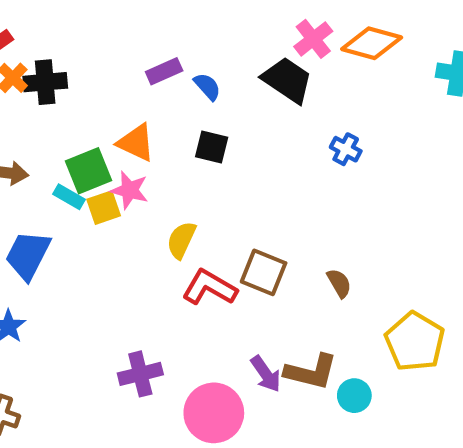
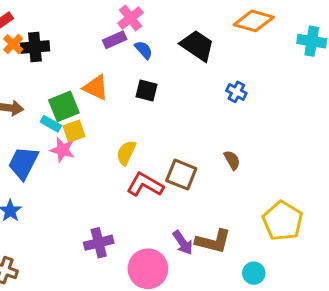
pink cross: (313, 39) -> (131, 18), moved
pink star: (129, 190) -> (62, 150), moved
brown semicircle: (339, 283) -> (232, 160), moved
cyan circle: (354, 396) -> (254, 273), moved

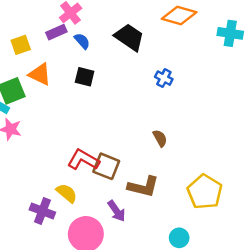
yellow square: (74, 131) -> (21, 45), moved
yellow semicircle: (126, 153) -> (67, 193), moved, turned 105
brown square: (181, 175) -> (106, 166), moved
brown L-shape: (213, 241) -> (143, 187), moved
purple cross: (99, 243) -> (42, 211), turned 35

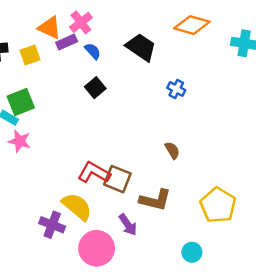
orange triangle: (40, 74) -> (50, 28), moved
black square: (85, 77) -> (95, 88), turned 36
yellow semicircle: (67, 193) -> (77, 207), size x1.4

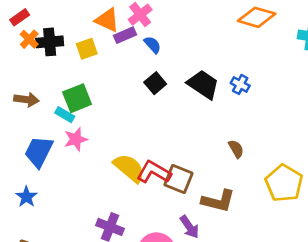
black trapezoid: (141, 47) -> (203, 84), moved
pink star: (20, 141) -> (76, 139), turned -30
yellow pentagon: (218, 205) -> (284, 183), moved
yellow semicircle: (77, 207) -> (129, 168), moved

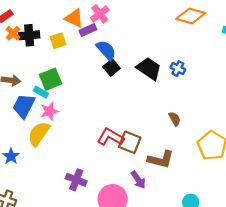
blue semicircle: (152, 45) -> (106, 50), moved, size x1.5
blue trapezoid: (39, 152) -> (24, 106), moved
yellow semicircle: (129, 168) -> (39, 134), moved, turned -95

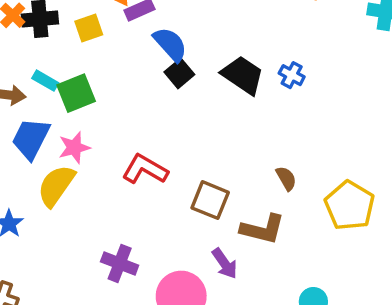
cyan rectangle: (41, 92) -> (45, 81), moved
brown semicircle: (175, 119) -> (286, 178), moved
red L-shape: (110, 137) -> (145, 169), moved

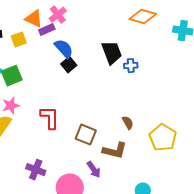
black trapezoid: (243, 75) -> (112, 53), moved, turned 35
blue cross: (292, 75) -> (131, 66), turned -32
red L-shape: (145, 169) -> (50, 118), turned 60

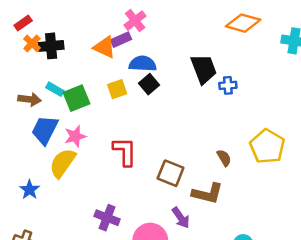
orange triangle: (34, 19) -> (104, 47), moved
yellow square: (19, 40) -> (117, 89), moved
blue semicircle: (64, 49) -> (143, 64), turned -45
yellow pentagon: (163, 138) -> (267, 146), moved

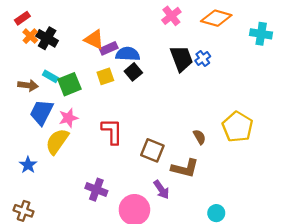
pink cross: (135, 21) -> (171, 16), moved
purple rectangle: (121, 40) -> (109, 48), moved
black cross: (51, 46) -> (47, 38), turned 35
blue cross: (228, 85) -> (203, 58), moved, turned -32

